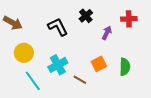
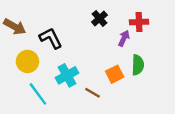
red cross: (129, 19) -> (139, 22), moved
black L-shape: (58, 27) -> (51, 38), moved
green semicircle: (125, 67) -> (138, 65), moved

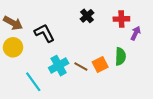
purple arrow: (124, 38) -> (136, 33), moved
yellow circle: (27, 61) -> (13, 47), moved
brown line: (93, 93) -> (81, 67), moved

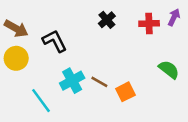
purple arrow: (136, 33) -> (174, 17), moved
green semicircle: (120, 56) -> (169, 69), moved, turned -54
orange square: (100, 65) -> (125, 92), moved

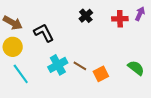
green semicircle: (169, 69) -> (136, 68), moved
cyan line: (41, 101) -> (21, 74), moved

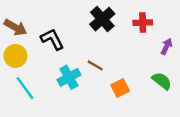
purple arrow: (140, 14) -> (167, 46), moved
black cross: (86, 16) -> (102, 19), size x1.5
brown line: (80, 66) -> (95, 65), moved

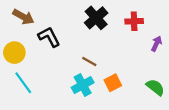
brown arrow: (15, 27) -> (23, 17), moved
cyan cross: (69, 77) -> (83, 85), moved
green semicircle: (162, 81) -> (155, 87), moved

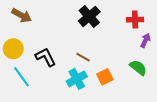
red cross: (134, 21) -> (135, 20), moved
black L-shape: (49, 37) -> (46, 57), moved
green semicircle: (155, 87) -> (138, 67), moved

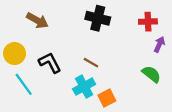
brown arrow: (22, 15) -> (37, 20), moved
black cross: (89, 16) -> (98, 18), turned -35
orange square: (105, 77) -> (107, 98), moved

